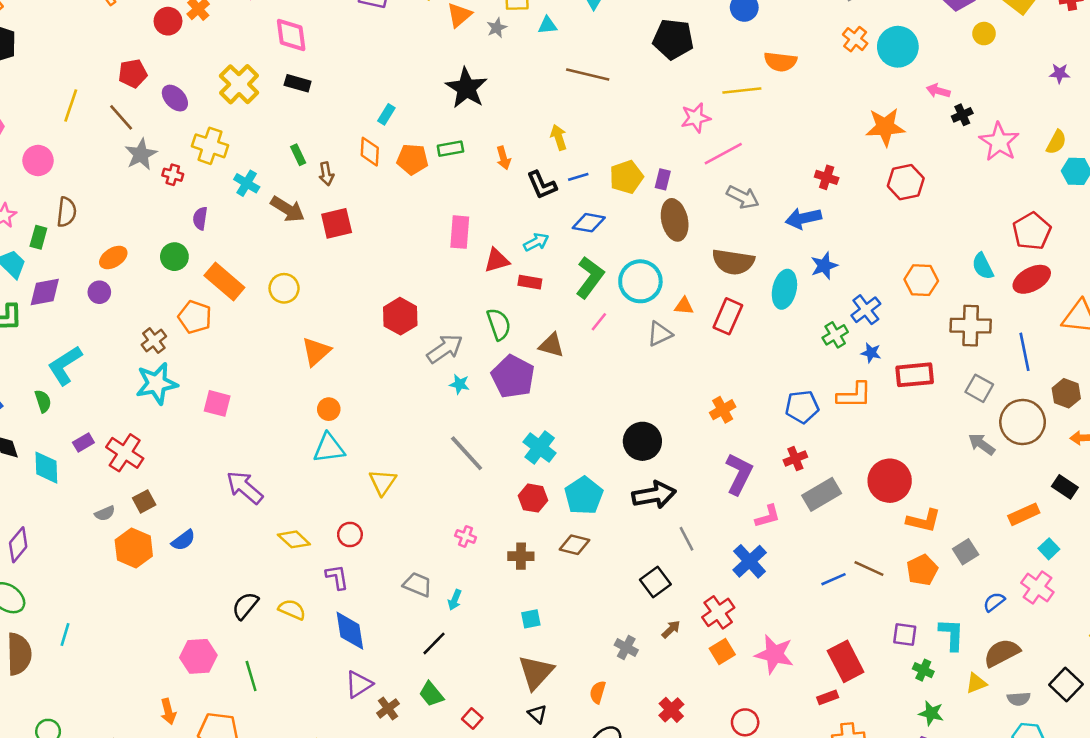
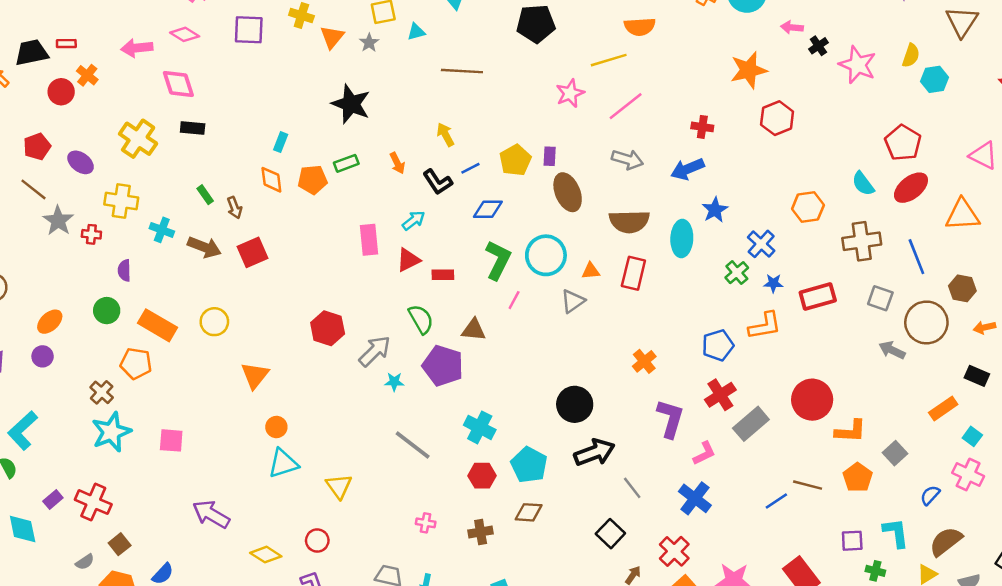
pink line: (723, 154) -> (626, 106), moved
cyan arrow: (536, 242) -> (413, 220), moved
red cross: (795, 459) -> (720, 395), size x1.4

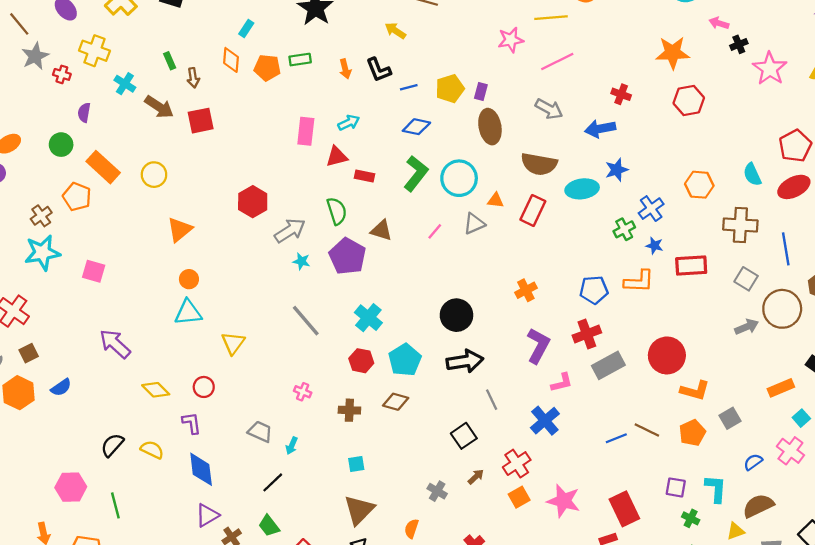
yellow arrow: (445, 135) -> (395, 31), moved, turned -40
black L-shape: (438, 182) -> (379, 70), moved
cyan ellipse: (682, 239) -> (582, 189), turned 68
pink line: (514, 300) -> (435, 231), moved
gray arrow: (892, 350) -> (747, 327), turned 120

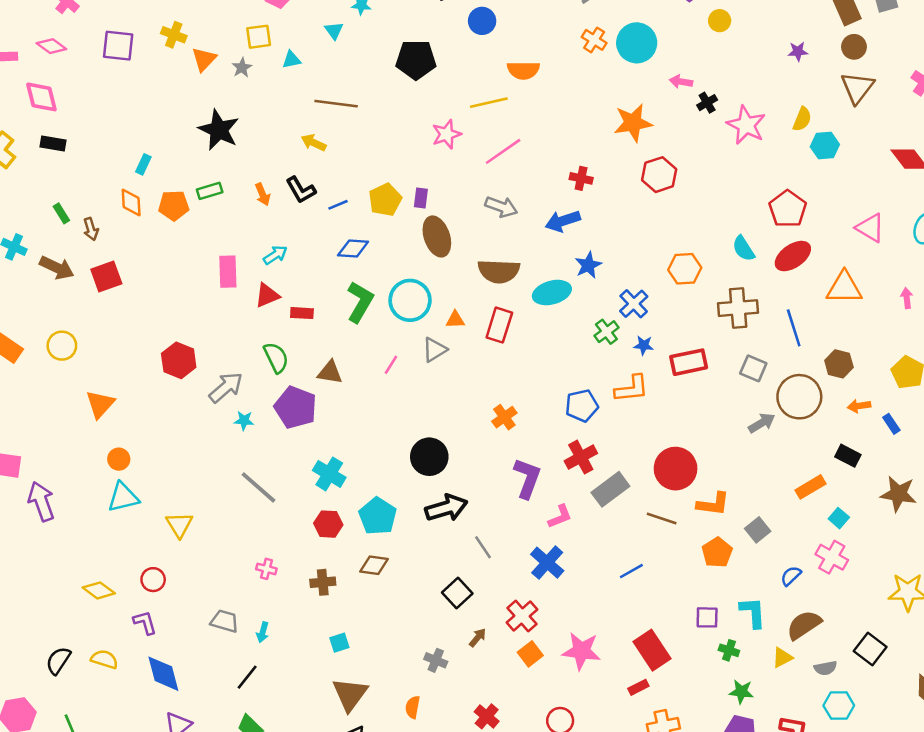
purple arrow: (115, 344) -> (41, 501), moved, turned 36
brown line: (647, 430) -> (662, 518), moved

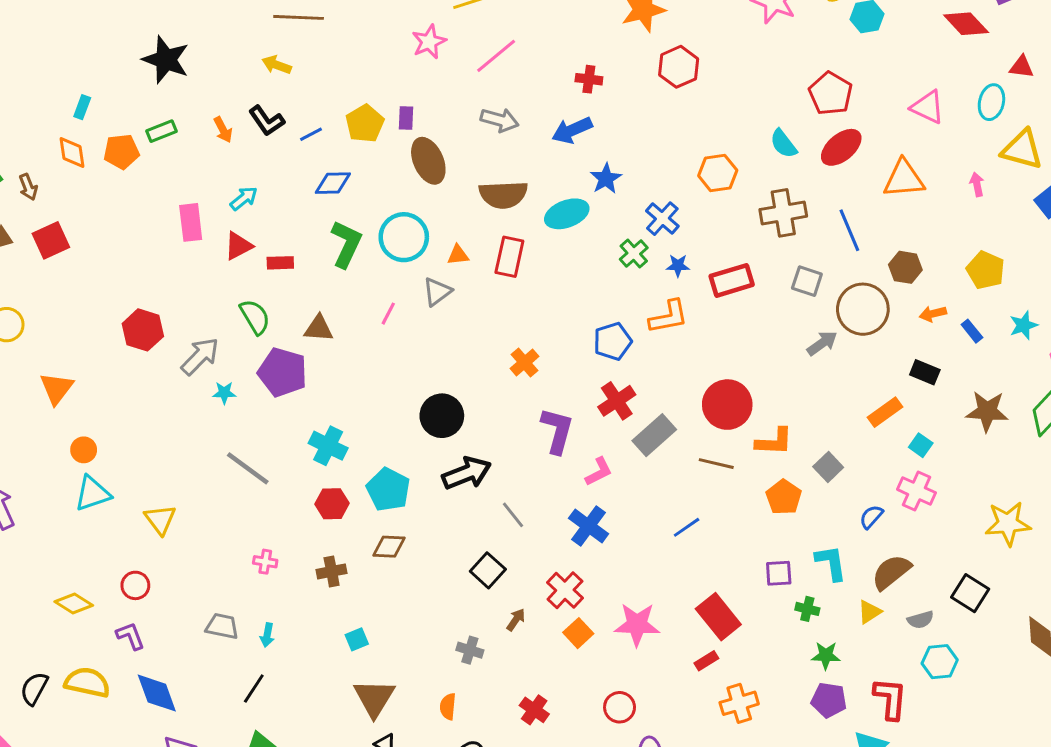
yellow semicircle: (104, 659) -> (87, 682), size x1.4

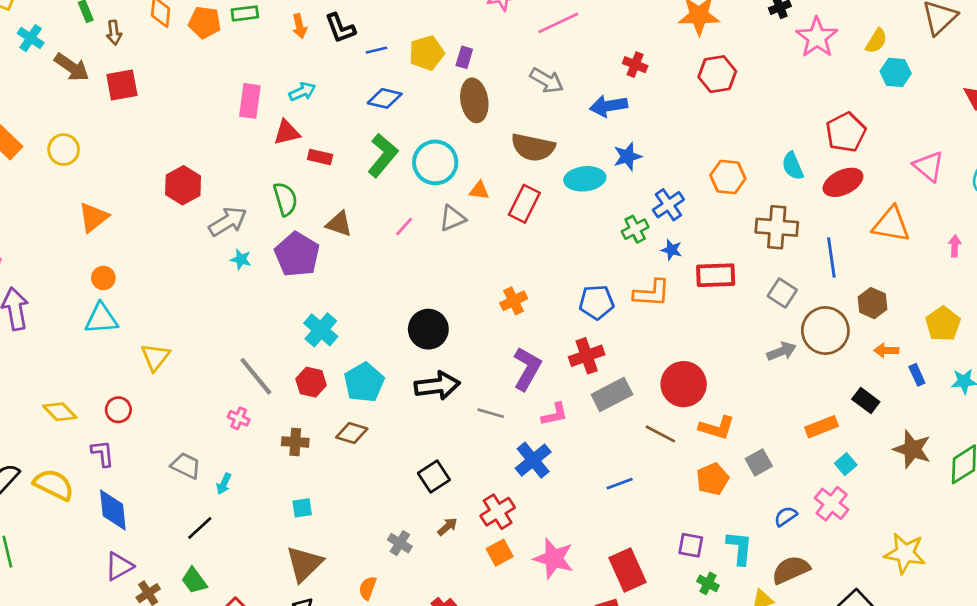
gray line: (248, 468) -> (256, 376), moved
gray line: (513, 515) -> (491, 413), moved, turned -50

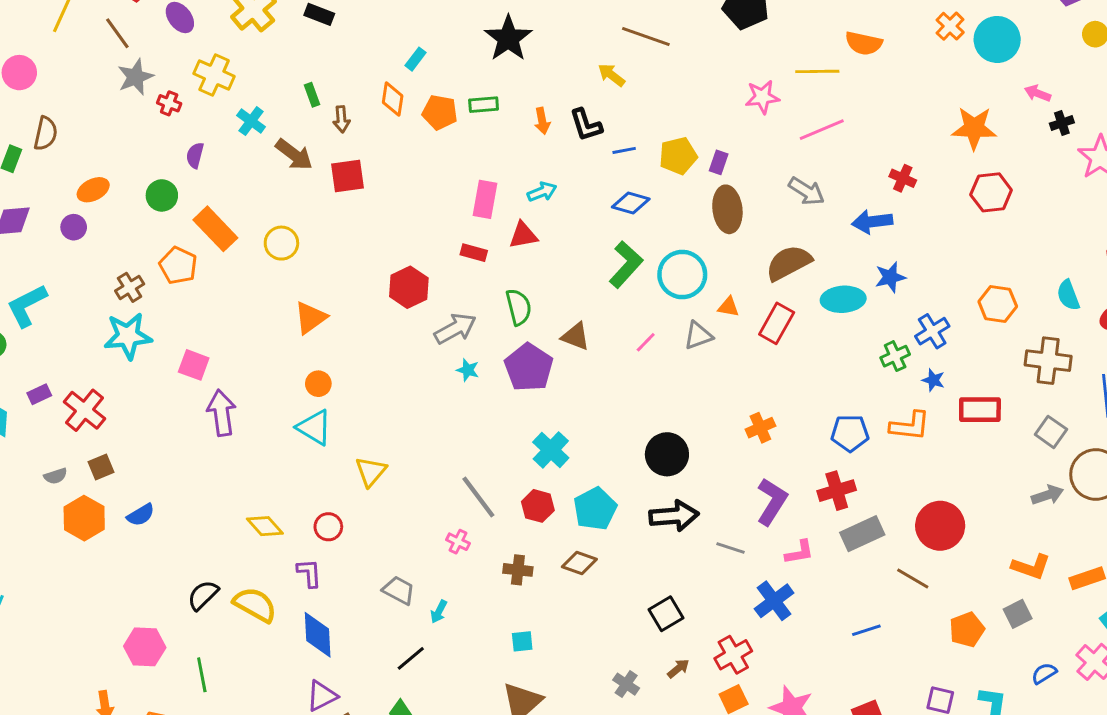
brown semicircle: (533, 147) -> (789, 263), turned 138
red rectangle: (320, 157) -> (474, 253), moved
cyan triangle: (101, 319) -> (314, 427), turned 33
orange L-shape: (717, 428) -> (1031, 567), moved

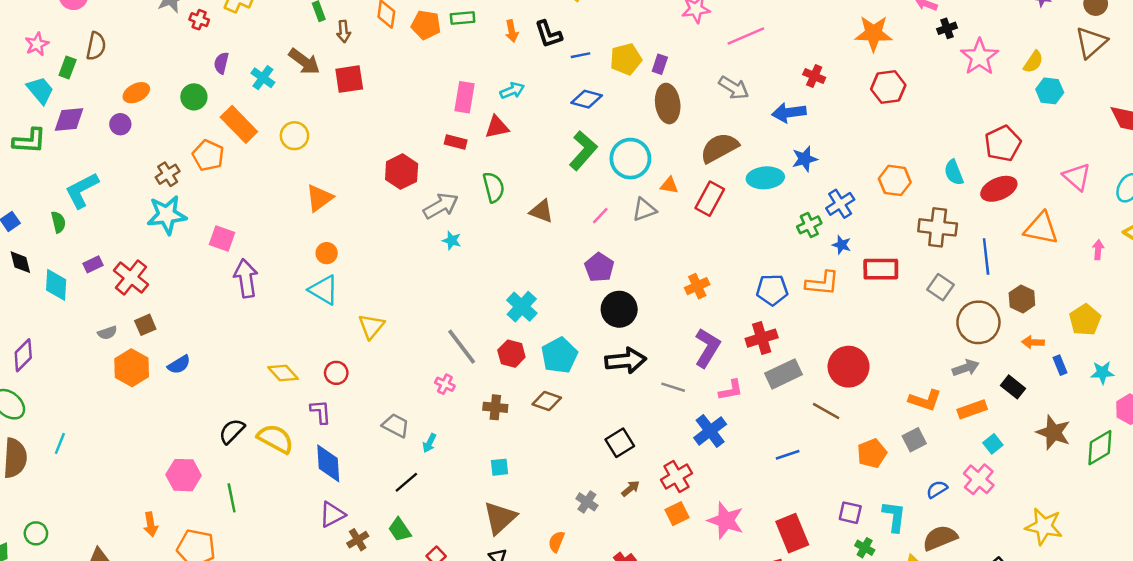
cyan cross: (251, 121) -> (263, 78), moved
purple pentagon: (529, 367) -> (599, 267), moved, size x0.7
gray arrow: (1047, 495) -> (966, 368), moved

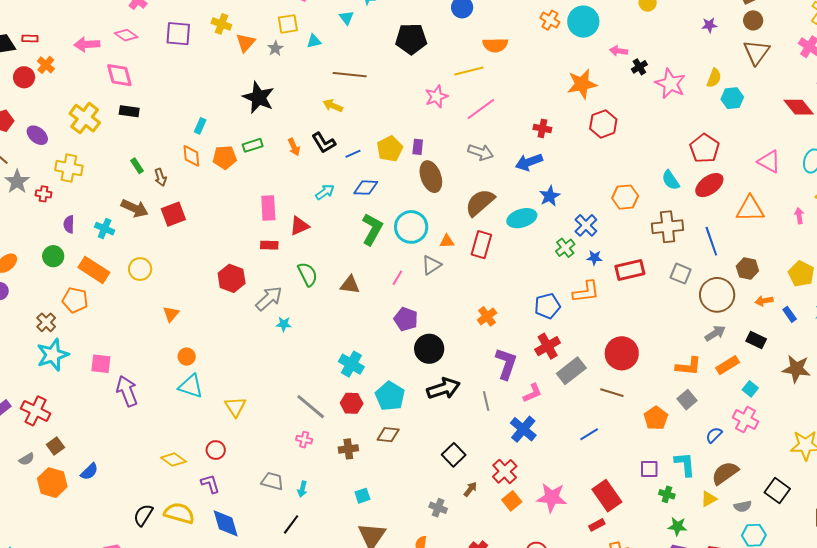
cyan arrow: (512, 90) -> (325, 192), moved
orange triangle: (319, 198) -> (171, 314), size x0.7
gray line: (673, 387) -> (486, 401), turned 72

